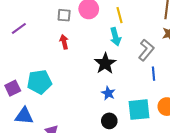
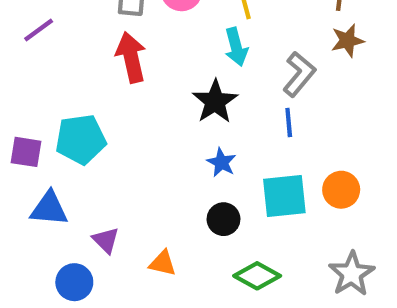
red arrow: (64, 42) -> (131, 57), size x1.6
blue line: (153, 74) -> (289, 122), moved
purple square: (13, 88) -> (26, 152), turned 35

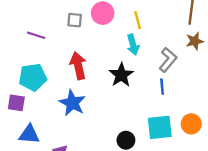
purple line: (39, 30) -> (36, 35), moved, turned 54
red arrow: (131, 57) -> (78, 66), moved
cyan pentagon: (81, 139) -> (33, 77), moved
blue star: (221, 162) -> (72, 103), moved, size x1.6

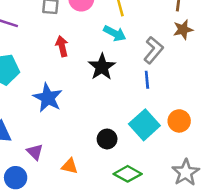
cyan arrow: (133, 45) -> (115, 33), turned -48
red arrow: (78, 66) -> (62, 46), moved, size x0.7
cyan square: (160, 127) -> (144, 125), turned -36

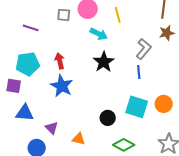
cyan arrow: (115, 33) -> (99, 34), moved
red arrow: (62, 46) -> (60, 61), moved
cyan square: (144, 125) -> (137, 107), turned -30

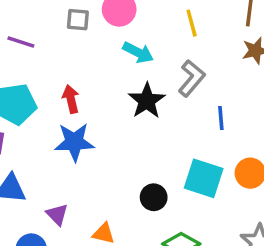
yellow line: (118, 15) -> (192, 23), moved
gray L-shape: (144, 49) -> (192, 78), moved
blue line: (139, 72) -> (221, 118), moved
blue star: (62, 86) -> (74, 142), turned -30

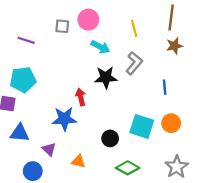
red arrow: (71, 99) -> (81, 97), moved
black star: (147, 101) -> (106, 77), turned 30
blue line: (221, 118) -> (165, 87), moved
blue star: (74, 142) -> (64, 119), moved

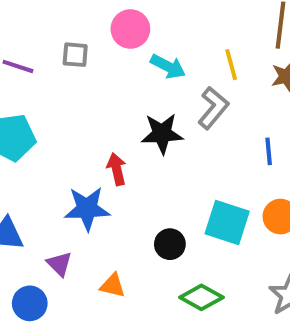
gray square: (62, 26) -> (75, 55), moved
yellow line: (134, 28) -> (231, 65), moved
cyan arrow: (100, 47) -> (168, 66), moved

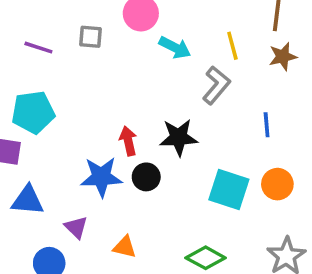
black star: (162, 134) -> (179, 137), moved
black circle: (170, 244) -> (146, 177), moved

